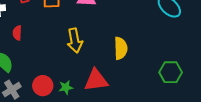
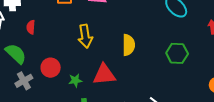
green hexagon: (171, 72) -> (177, 53), moved
red circle: (43, 86) -> (51, 68), moved

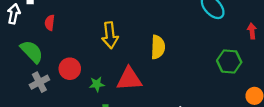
green hexagon: (177, 53) -> (229, 61), moved

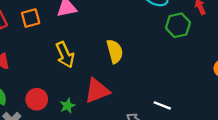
green hexagon: (229, 61) -> (178, 25), moved

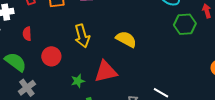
yellow semicircle: (115, 51) -> (126, 39), turned -55
red circle: (37, 99) -> (51, 56), moved

